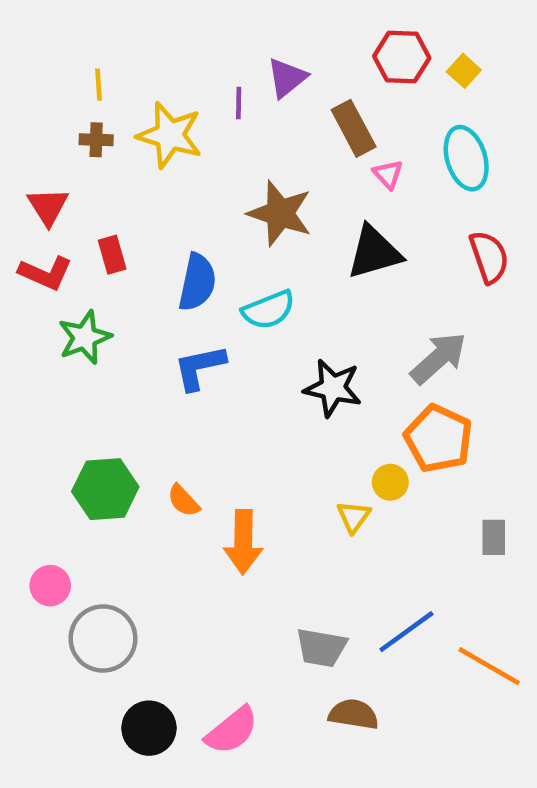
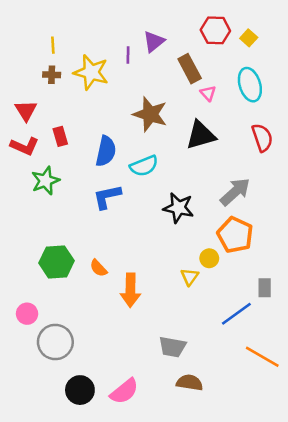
blue line: (406, 632) -> (236, 314), moved

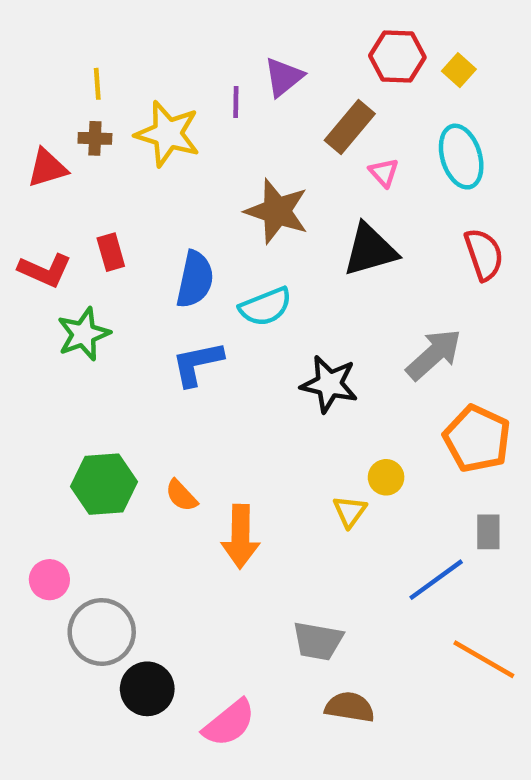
brown rectangle: (190, 69) -> (350, 127), turned 68
red triangle: (26, 110) -> (47, 168), moved, turned 45
orange pentagon: (235, 235) -> (477, 439), moved
black circle: (80, 390) -> (147, 689), moved

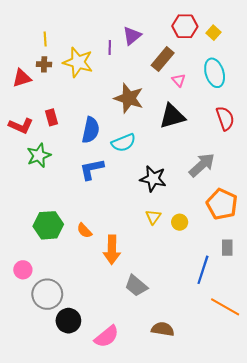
yellow triangle: (350, 511) -> (153, 217), moved
blue line: (436, 580) -> (203, 270), turned -36
gray trapezoid: (318, 641) -> (136, 286), moved, turned 30

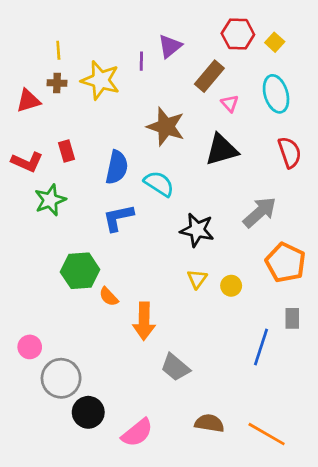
cyan semicircle: (124, 143) -> (159, 184), turned -125
green hexagon: (48, 225) -> (80, 271), moved
orange line: (225, 307) -> (267, 434), moved

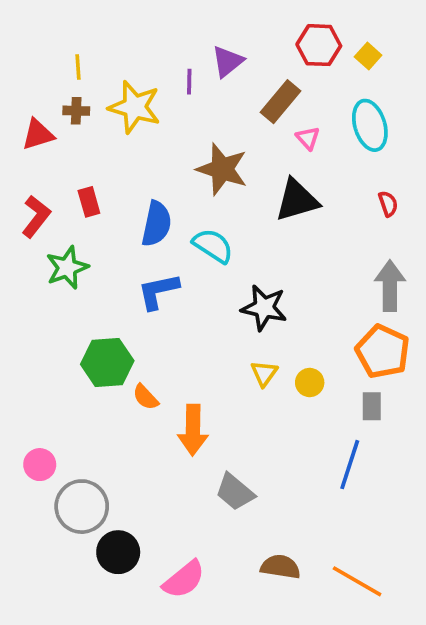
red semicircle: (290, 152) -> (388, 204), size x0.6
red L-shape: (27, 162) -> (36, 217), turned -76
gray arrow: (260, 212) -> (390, 286), moved, turned -48
gray rectangle: (292, 318) -> (372, 406), moved

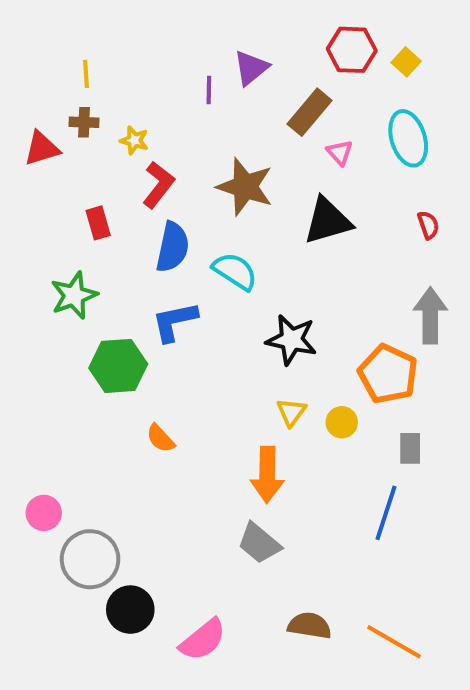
yellow star: (135, 107) -> (134, 140), moved, size x0.5
red L-shape: (36, 217) -> (158, 185), moved
orange pentagon: (383, 351) -> (388, 374), moved
green hexagon: (107, 362) -> (118, 366), moved
orange arrow: (193, 430) -> (267, 475), moved

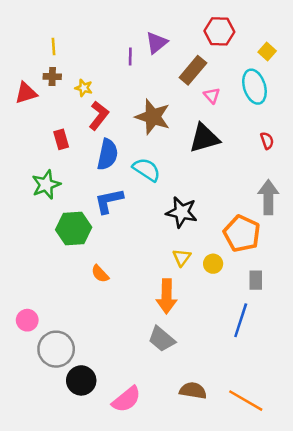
yellow square: (406, 62) -> (267, 51), moved

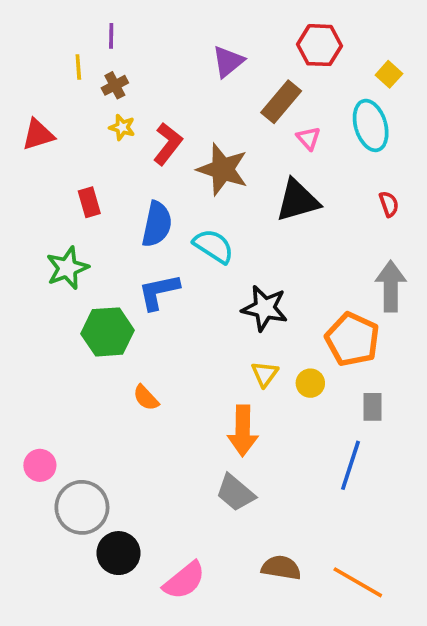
purple line: (130, 57) -> (111, 36), moved
brown cross: (52, 77) -> (115, 85), moved, turned -30
red L-shape: (99, 116) -> (168, 144), moved

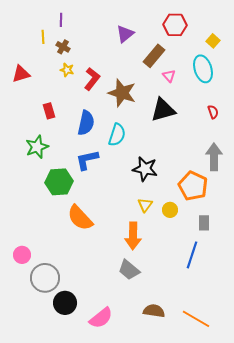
brown cross: (115, 85) -> (63, 47), turned -32
cyan semicircle: (214, 246) -> (117, 135), turned 75
orange semicircle: (146, 398) -> (80, 218), size x1.8

